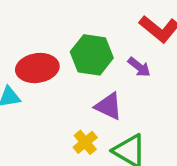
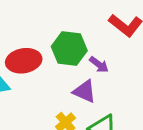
purple arrow: (139, 67) -> (99, 65), moved

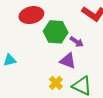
red ellipse: (24, 61) -> (31, 15), moved

